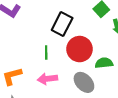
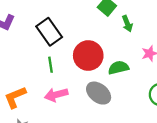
black rectangle: (62, 24) -> (49, 32), moved, turned -55

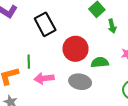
green line: (51, 65) -> (29, 62), moved
gray ellipse: (99, 93) -> (80, 82), turned -35

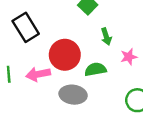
green arrow: (112, 26) -> (106, 37), moved
pink arrow: (44, 78) -> (38, 74), moved

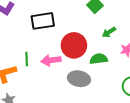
black rectangle: (26, 27) -> (43, 21), turned -70
green arrow: (106, 37) -> (109, 32), turned 72

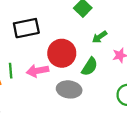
green semicircle: (99, 59) -> (90, 67), turned 132

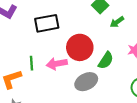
green arrow: (100, 37) -> (117, 22), moved
gray ellipse: (69, 89) -> (86, 82), turned -35

